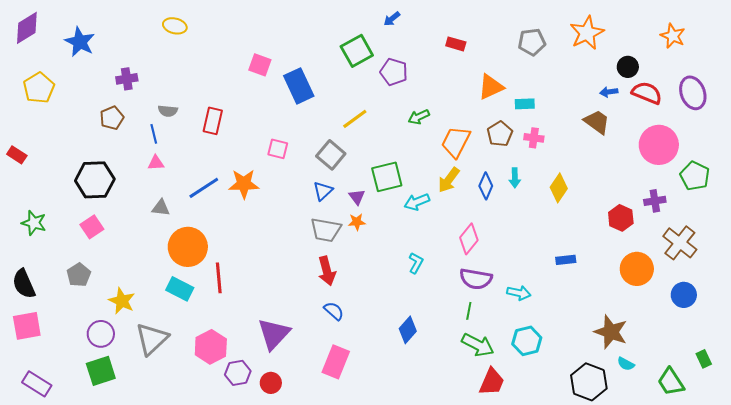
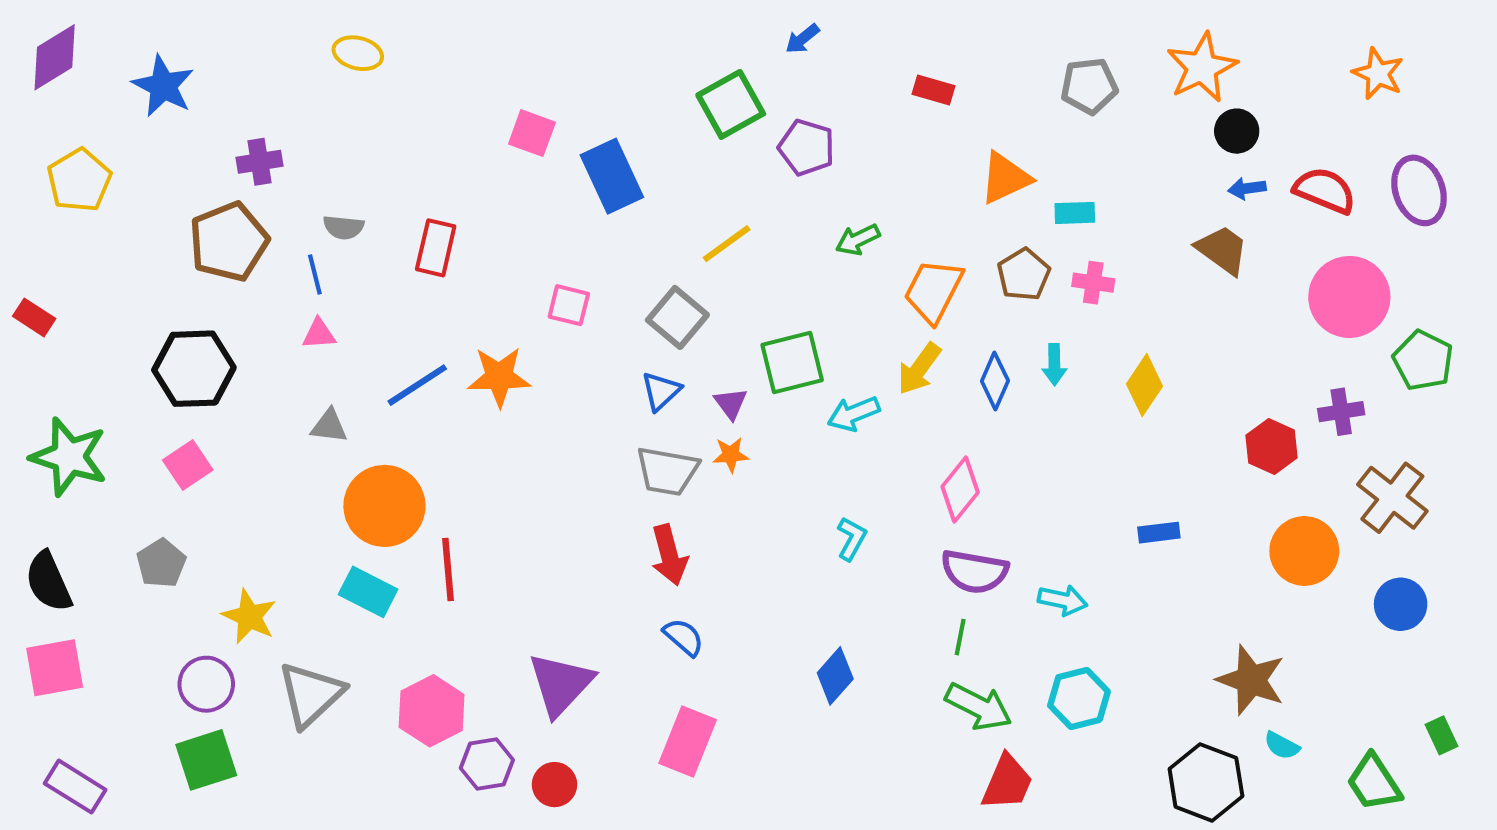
black circle: (628, 67) -> (1237, 131), moved
brown pentagon: (112, 118) -> (229, 242), size x1.6
green star: (34, 223) -> (69, 457), size x1.5

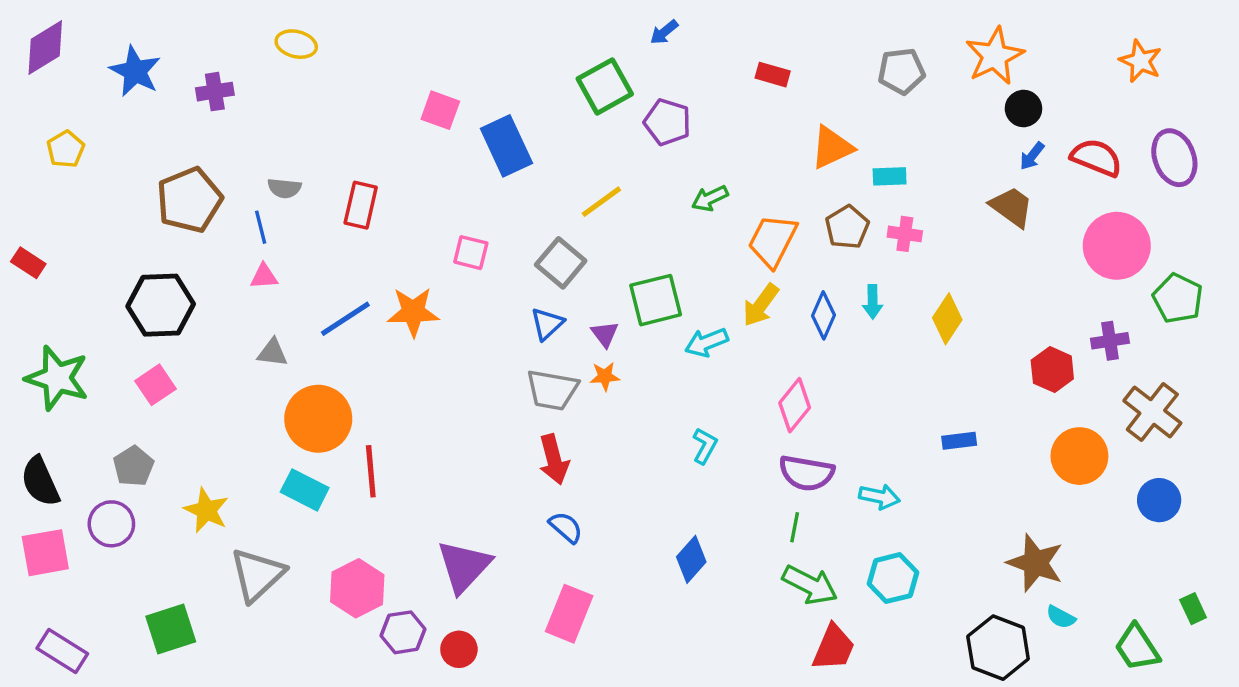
purple cross: (259, 162) -> (215, 92), moved
yellow pentagon: (79, 180) -> (66, 149), size x0.7
blue arrow: (1247, 188) -> (1032, 156), turned -44
purple circle: (206, 684) -> (111, 524), moved

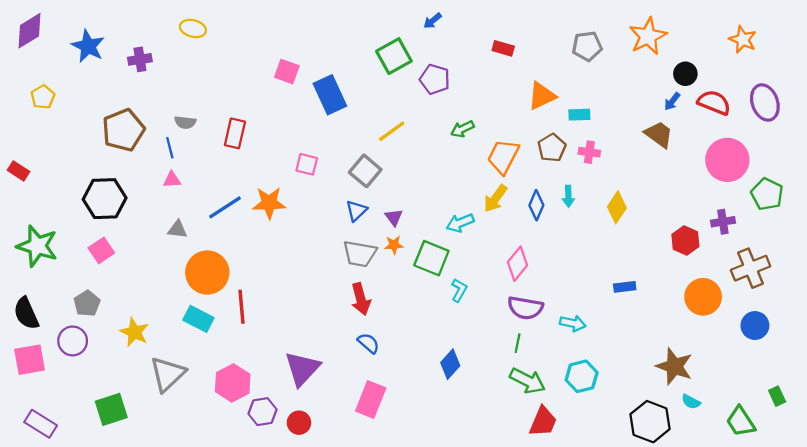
black circle: (1023, 108) -> (685, 74), moved
green square: (656, 300) -> (431, 258), moved, turned 36
brown cross: (1152, 412) -> (751, 268), turned 30

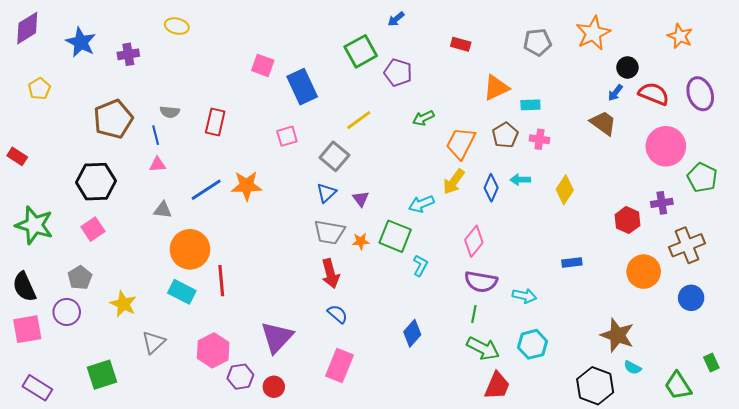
pink square: (307, 164) -> (287, 136), moved, turned -30
cyan arrow: (568, 196) -> (520, 180), turned 90
orange star: (394, 245) -> (361, 241), moved
gray triangle: (168, 374) -> (154, 342), size x0.7

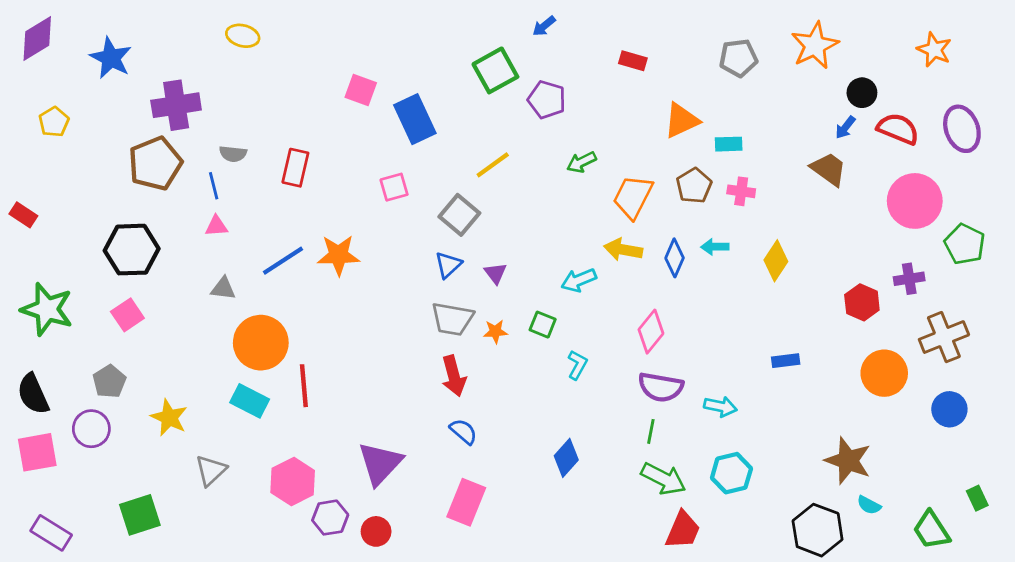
purple cross: (128, 54) -> (176, 105), moved, size x1.6
yellow arrow: (454, 182) -> (623, 250), turned 64
green square: (395, 236) -> (543, 325), size x0.6

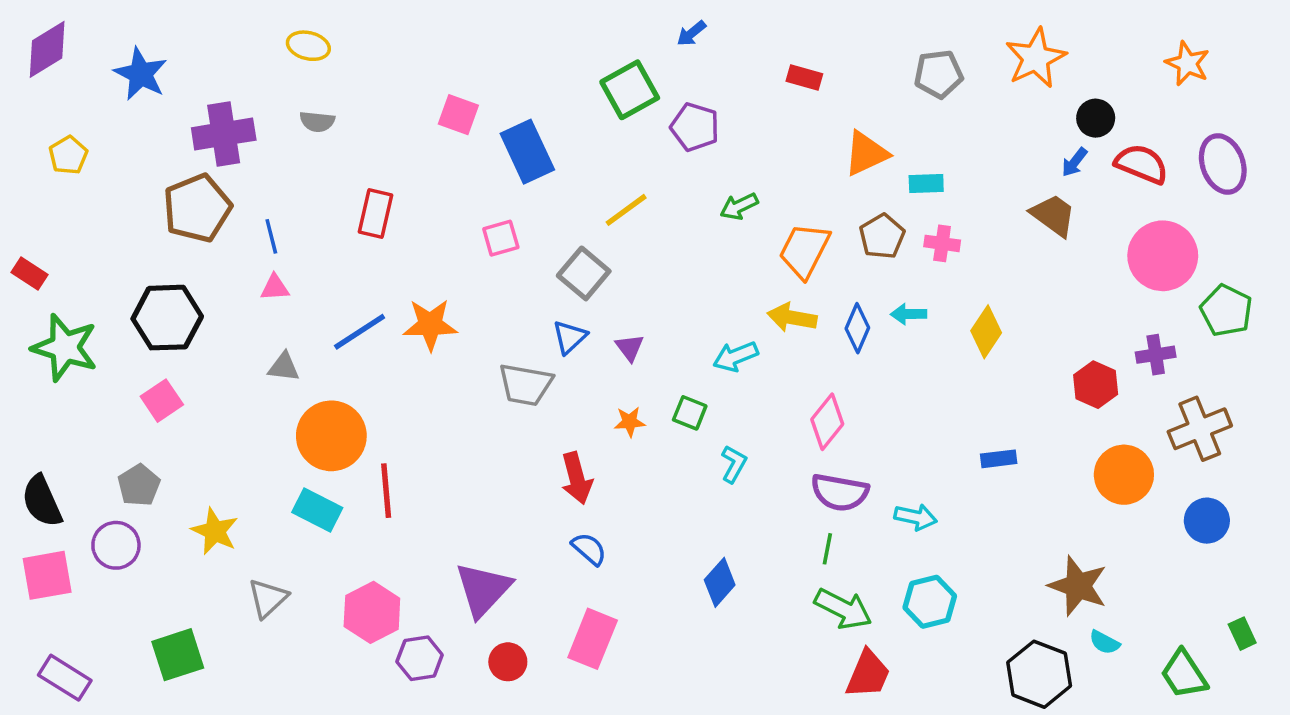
gray semicircle: (233, 154) -> (317, 122), moved
green star: (47, 309) -> (65, 348), moved
gray trapezoid: (452, 319) -> (525, 385), moved
red circle: (376, 531) -> (508, 662), moved

